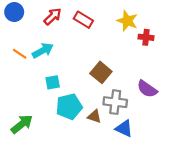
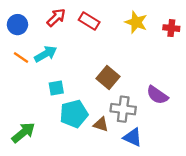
blue circle: (14, 12) -> (17, 25), moved
red cross: (146, 37) -> (171, 28), moved

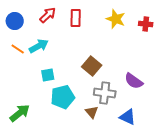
red rectangle: (89, 21) -> (76, 18), turned 60
brown triangle: (101, 124) -> (92, 112), moved, turned 32
blue triangle: (133, 137) -> (128, 117), moved

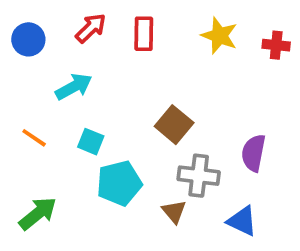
orange line: (18, 49) -> (34, 138), moved
cyan square: (48, 75) -> (91, 142), turned 32
purple semicircle: (134, 81) -> (253, 153), turned 66

